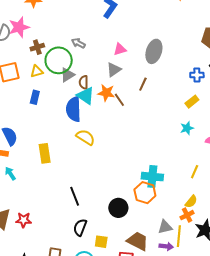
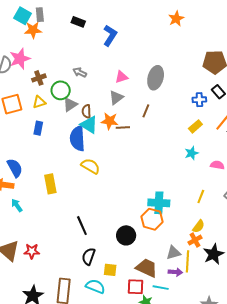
green circle: (59, 60) -> (61, 90), size x0.7
brown line: (119, 100) -> (123, 127), turned -56

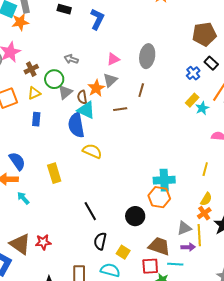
blue cross: (199, 100) -> (193, 73), turned -32
orange star: (110, 121) -> (96, 88), moved, turned -30
cyan star: (192, 153) -> (202, 108), moved
yellow square: (110, 270) -> (123, 252), turned 32

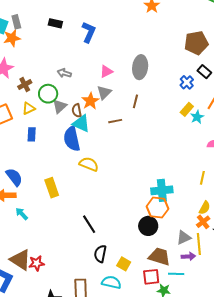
black circle: (135, 216) -> (148, 226), moved
red star: (43, 242) -> (37, 263), moved

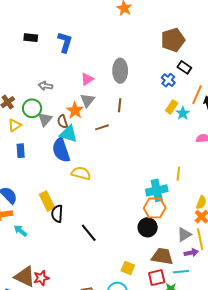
yellow line: (202, 178) -> (178, 174), moved
black semicircle: (100, 254) -> (57, 214), moved

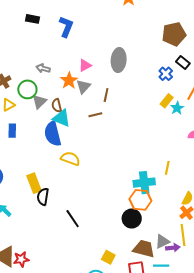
brown line: (120, 105) -> (106, 95), moved
orange star: (75, 110) -> (69, 81), moved
gray triangle: (184, 235) -> (162, 241), moved

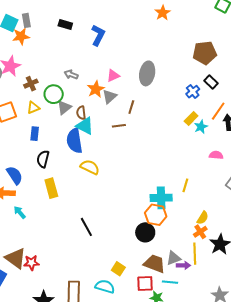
black semicircle: (43, 197) -> (43, 159), moved

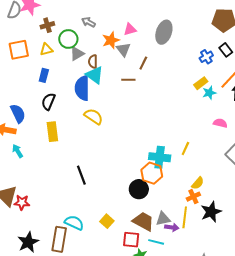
gray triangle: (110, 97) -> (123, 50), turned -35
cyan semicircle: (105, 286) -> (74, 223), moved

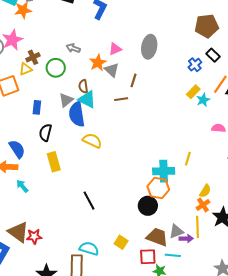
yellow triangle: (46, 49) -> (26, 69), moved
gray triangle: (77, 54) -> (66, 100), moved

